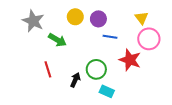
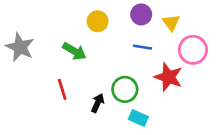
yellow triangle: (142, 18) -> (171, 23), moved
purple circle: (98, 19) -> (141, 14), moved
gray star: (33, 21) -> (20, 47), moved

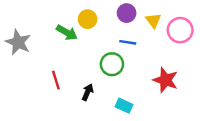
pink circle: (193, 50) -> (180, 30), moved
green arrow: (74, 51) -> (67, 33), moved
red star: (168, 77) -> (166, 80), moved
green circle: (125, 89) -> (112, 64), moved

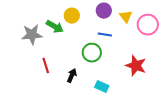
gray star: (18, 42) -> (32, 35), moved, turned -30

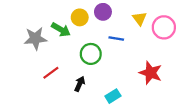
purple circle: (104, 11) -> (103, 12), moved
green circle: (92, 53) -> (91, 54), moved
red line: (46, 66) -> (51, 73), turned 70
cyan rectangle: (102, 87) -> (113, 96), turned -56

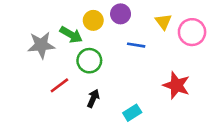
green circle: (91, 54) -> (89, 61), moved

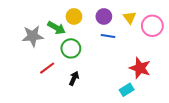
purple circle: (121, 14) -> (104, 16), moved
cyan rectangle: (132, 113) -> (127, 90), moved

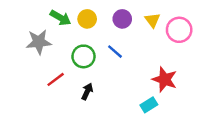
green arrow: (56, 28) -> (61, 18), moved
blue line: (108, 36) -> (115, 52), moved, turned 32

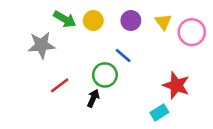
green circle: (84, 56) -> (105, 75), moved

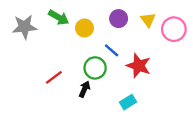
yellow circle: (93, 20) -> (84, 28), moved
gray star: (41, 45) -> (25, 27), moved
red star: (176, 85) -> (139, 66), moved
cyan rectangle: (159, 113) -> (128, 102), moved

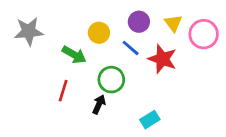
green arrow: (59, 17) -> (74, 55), moved
blue line: (112, 50) -> (131, 48), moved
red star: (139, 66) -> (162, 59), moved
red line: (54, 77) -> (63, 91), turned -36

